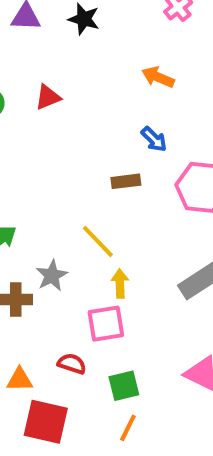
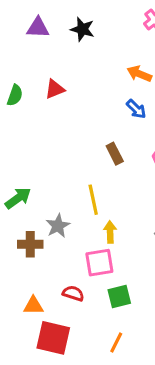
blue arrow: (154, 139) -> (136, 109), moved
brown rectangle: (126, 181) -> (115, 154), turned 70
yellow line: (98, 241) -> (93, 200), turned 32
green square: (124, 386) -> (119, 296), moved

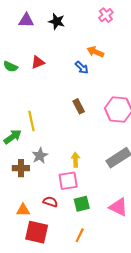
green semicircle: (15, 95) -> (10, 66), turned 96
blue arrow: (136, 109) -> (82, 68), moved
yellow line: (93, 200) -> (31, 121), moved

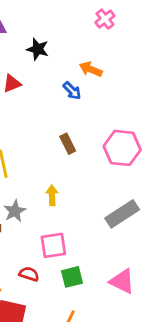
black star: (57, 21) -> (38, 49), moved
yellow arrow: (75, 160) -> (52, 195), moved

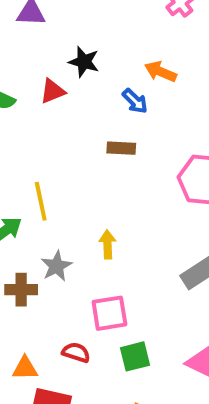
black star: (38, 49) -> (84, 62), moved
brown rectangle: (68, 144) -> (121, 148), moved, turned -60

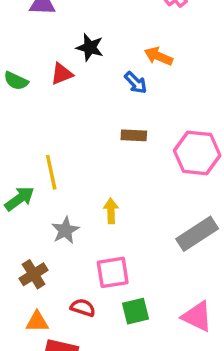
brown rectangle: (121, 148) -> (134, 135), moved
brown cross: (21, 290) -> (34, 274), moved, turned -32

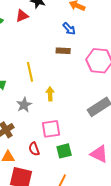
blue arrow: (136, 83) -> (69, 29), moved
yellow line: (51, 172) -> (30, 72), moved
red semicircle: (83, 308) -> (34, 149), turned -128

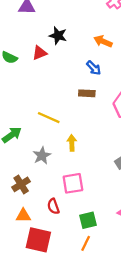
yellow line: (30, 72) -> (49, 118), turned -54
green square: (64, 151) -> (88, 220), moved

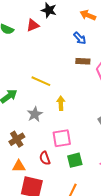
brown rectangle: (87, 93) -> (83, 61), moved
green square: (88, 220) -> (75, 160), moved

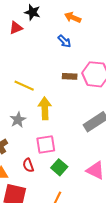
brown rectangle: (83, 61) -> (70, 76), moved
yellow arrow: (61, 103) -> (45, 108), size x1.5
green square: (75, 160) -> (59, 167), turned -35

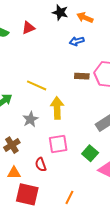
black star: (32, 12) -> (60, 12), moved
blue arrow: (64, 41) -> (77, 41), turned 120
green square: (59, 167) -> (90, 153), moved

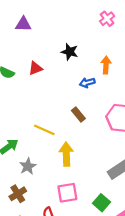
orange arrow: (85, 18) -> (106, 65), moved, turned 70
brown rectangle: (82, 76) -> (78, 115), moved, turned 48
gray star: (30, 119) -> (28, 166), moved

